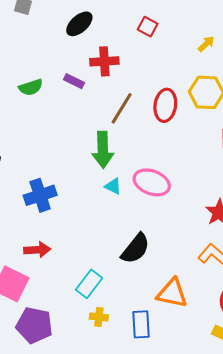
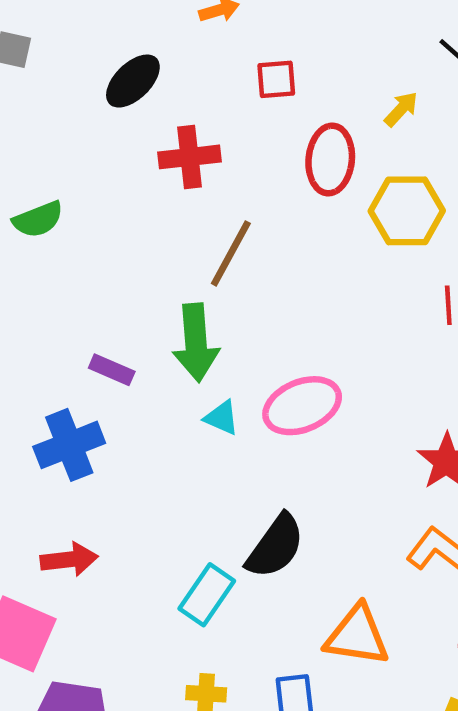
red square: (148, 27) -> (276, 79), turned -30
purple rectangle: (74, 81) -> (112, 370), moved
red ellipse: (165, 105) -> (330, 159), moved
pink ellipse: (152, 182) -> (302, 406), turned -40
cyan rectangle: (89, 284) -> (207, 595), moved

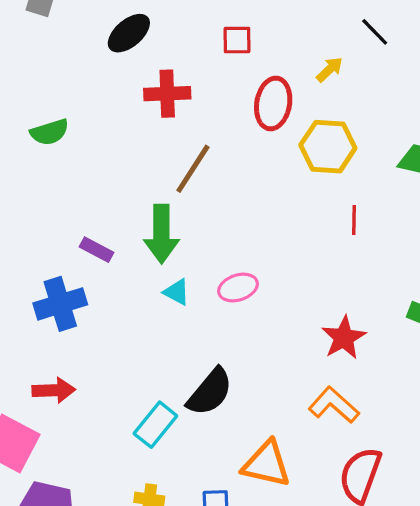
pink ellipse: (302, 406) -> (238, 288), size x0.7

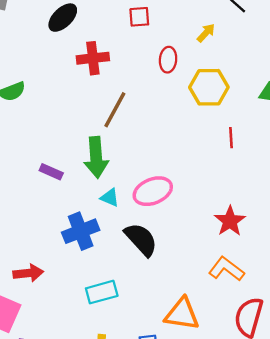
red ellipse: (273, 103) -> (168, 60), size x0.7
pink ellipse: (238, 288) -> (153, 191), size x1.4
blue cross: (60, 304) -> (81, 231), moved
black semicircle: (210, 392) -> (141, 239), moved, turned -78
cyan rectangle: (155, 425) -> (102, 292), turned 40

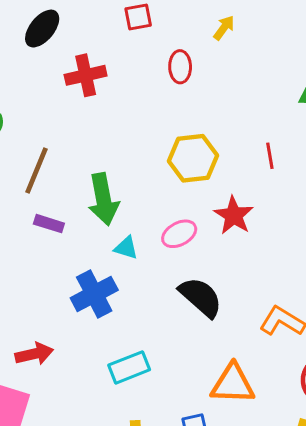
yellow hexagon: (209, 87) -> (193, 158), moved
brown line: (115, 110) -> (36, 171), moved
pink ellipse: (153, 191) -> (179, 234), size x0.7
red star: (230, 221) -> (234, 215), moved
black semicircle: (141, 239) -> (201, 297), moved

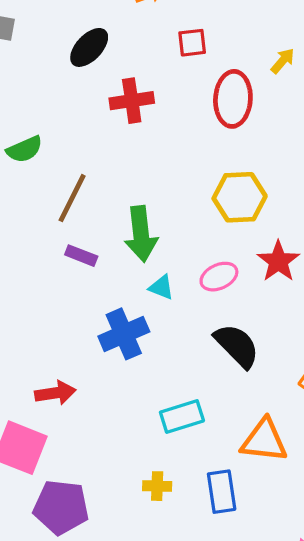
red ellipse: (180, 67) -> (233, 99), size x1.6
cyan rectangle: (129, 367) -> (182, 417), moved

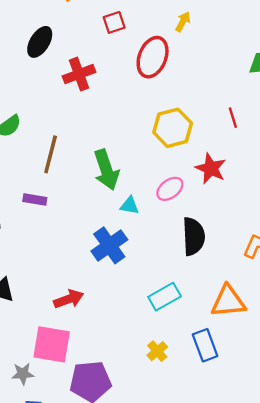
red ellipse: (233, 99) -> (153, 57), turned 30
purple rectangle: (81, 256) -> (35, 200), moved
black semicircle: (237, 346) -> (194, 236), turned 54
yellow cross: (157, 486) -> (157, 351), turned -30

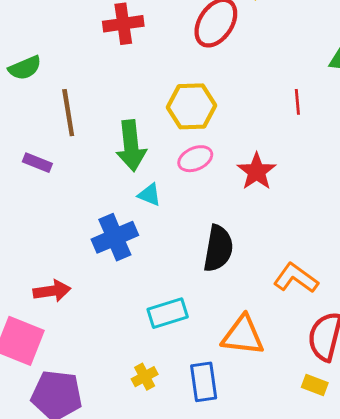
red line: (233, 118) -> (297, 102), moved
yellow hexagon: (173, 128) -> (192, 106), moved
brown line: (51, 154) -> (68, 113), turned -36
pink ellipse: (170, 189) -> (195, 159), moved

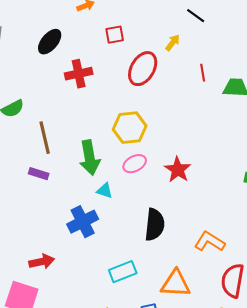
red line: (297, 102) -> (203, 73), moved
purple rectangle: (37, 163) -> (39, 174), moved

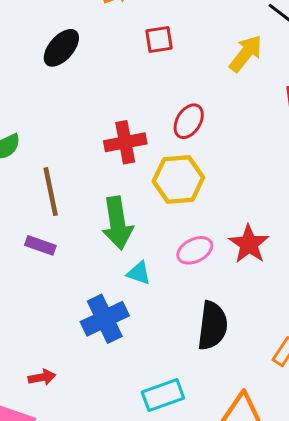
yellow arrow: (173, 43) -> (246, 54), size x1.5
red ellipse: (143, 69) -> (189, 121), moved, size x0.7
red cross: (79, 74) -> (125, 142), moved
pink ellipse: (135, 164) -> (195, 250), moved
red arrow: (42, 262) -> (42, 377), size x0.7

